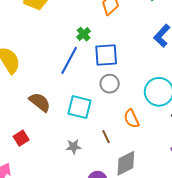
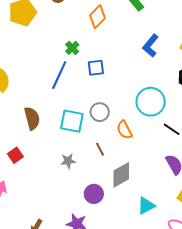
blue square: (106, 55) -> (96, 68), size x0.7
gray circle: (110, 84) -> (100, 112), moved
brown semicircle: (40, 102) -> (32, 118), turned 40

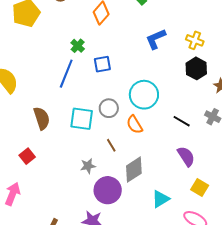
blue L-shape: (151, 46) -> (156, 39), turned 30
cyan circle: (151, 102) -> (144, 95), moved
gray star: (68, 161) -> (88, 166), moved
purple circle: (94, 194) -> (108, 190), size x1.4

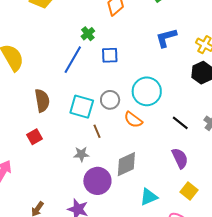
orange semicircle: (135, 125) -> (133, 120), turned -30
brown line: (111, 145) -> (97, 131), moved
red square: (27, 156) -> (34, 137), moved

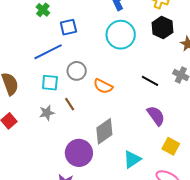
blue line: (73, 60) -> (48, 52), moved, turned 44
cyan circle: (147, 91) -> (121, 35), moved
cyan square: (82, 107) -> (50, 83), size x0.7
gray star: (81, 154) -> (47, 113), moved

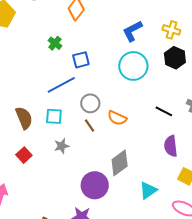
cyan square: (50, 83) -> (54, 116), moved
brown line: (70, 104) -> (89, 125), moved
purple semicircle: (156, 116) -> (171, 146), turned -150

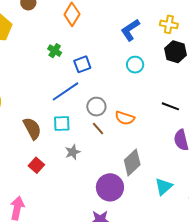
cyan circle: (133, 66) -> (135, 65), size x0.6

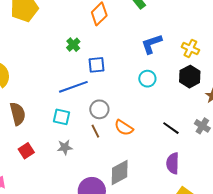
brown semicircle: (32, 128) -> (18, 114), moved

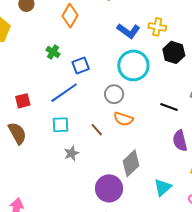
blue L-shape: (152, 44) -> (128, 31), turned -110
yellow cross: (190, 48) -> (157, 27), moved
cyan circle: (147, 79) -> (133, 65), size x1.8
gray circle: (99, 109) -> (114, 94), moved
red square: (26, 151) -> (23, 101), moved, turned 35

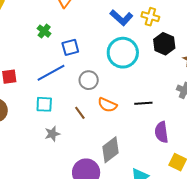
gray circle: (114, 94) -> (89, 80), moved
black line: (169, 107) -> (143, 103), moved, turned -30

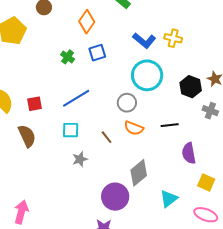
black hexagon: (164, 44) -> (191, 87), moved
blue square: (70, 47) -> (97, 53), moved
gray circle: (89, 80) -> (127, 103), moved

